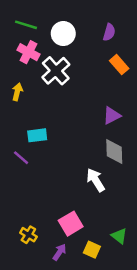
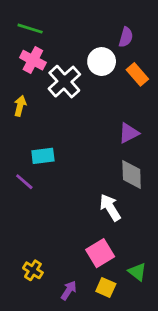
white circle: (63, 34) -> (102, 62), moved
pink square: (71, 224) -> (100, 253), moved

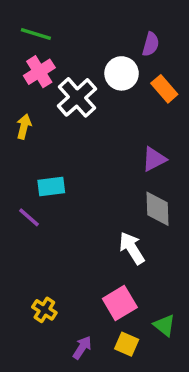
pink cross: (33, 60) -> (39, 72), turned 30
yellow cross: (33, 270) -> (44, 310), moved

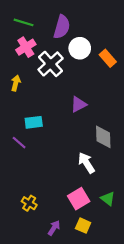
purple semicircle: (151, 44) -> (62, 27), moved, size x1.5
purple triangle: (154, 159) -> (79, 104), moved
green triangle: (164, 325) -> (108, 199), moved

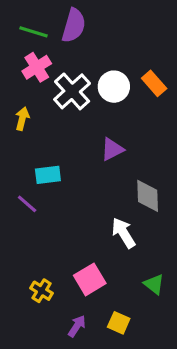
purple semicircle: (62, 27) -> (74, 26), moved
white circle: (80, 48) -> (114, 87), moved
pink square: (79, 199) -> (90, 279), moved

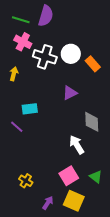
pink cross: (37, 67) -> (23, 42), turned -30
orange rectangle: (154, 83) -> (93, 64), moved
white cross: (72, 91) -> (45, 57), turned -30
pink square: (90, 279) -> (69, 176), moved
yellow square: (119, 323) -> (74, 201), size x1.5

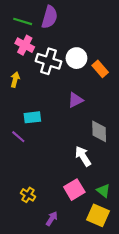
yellow square: (74, 201) -> (98, 215), moved

